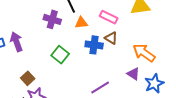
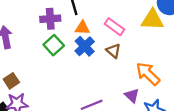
purple cross: (52, 19) -> (50, 19), turned -30
blue cross: (94, 45) -> (85, 46), moved, turned 30
green square: (60, 55) -> (54, 45), moved

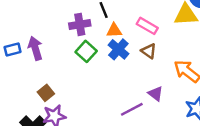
purple triangle: (132, 96) -> (156, 94), moved

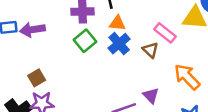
pink rectangle: (147, 26) -> (165, 33), moved
purple arrow: (35, 48) -> (32, 30), turned -90

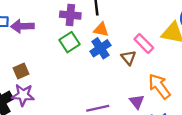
purple triangle: (151, 95) -> (137, 102), moved

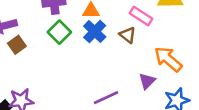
brown square: (21, 71) -> (17, 45), moved
purple triangle: (137, 102) -> (147, 81), turned 35

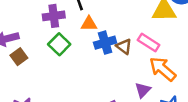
pink rectangle: (141, 16) -> (149, 42), moved
blue cross: (95, 31) -> (105, 43), moved, turned 30

